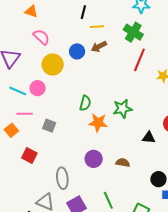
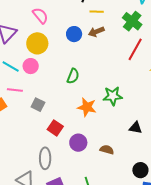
yellow circle: (53, 64) -> (37, 43), moved
green semicircle: (85, 103) -> (73, 76), moved
red square: (29, 156) -> (55, 128), moved

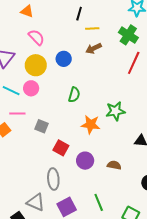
blue circle: (74, 34) -> (64, 59), moved

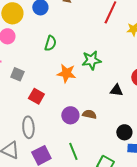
purple circle: (85, 161) -> (70, 115), moved

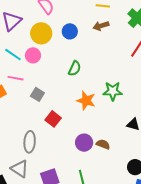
gray ellipse: (28, 127) -> (30, 142), moved

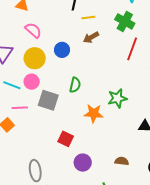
gray square: (37, 94) -> (48, 100), moved, size x1.5
gray ellipse: (30, 142) -> (35, 171), moved
purple circle: (84, 143) -> (83, 163), moved
brown semicircle: (103, 144) -> (122, 161), moved

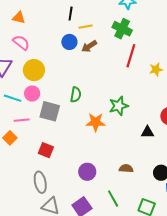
pink semicircle: (33, 30) -> (21, 43), moved
blue circle: (62, 50) -> (69, 42), moved
red square: (66, 139) -> (46, 150), moved

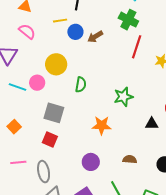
yellow line: (86, 27) -> (60, 21), moved
yellow circle: (34, 70) -> (56, 64), moved
gray square: (50, 111) -> (54, 113), moved
pink line: (22, 120) -> (18, 162), moved
orange star: (96, 122) -> (102, 125), moved

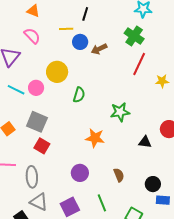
gray square: (54, 113) -> (37, 122), moved
brown semicircle: (130, 159) -> (119, 175), turned 56

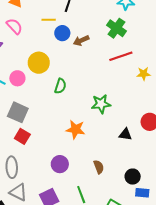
red line: (139, 64) -> (121, 56), turned 45

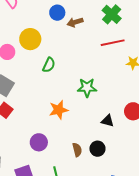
orange star: (75, 129) -> (59, 110), turned -30
black circle: (133, 177) -> (97, 149), moved

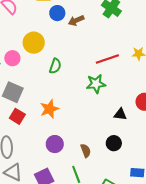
red line: (113, 43) -> (107, 59), moved
orange star: (59, 110) -> (49, 109), moved
brown semicircle: (77, 150) -> (86, 151), moved

